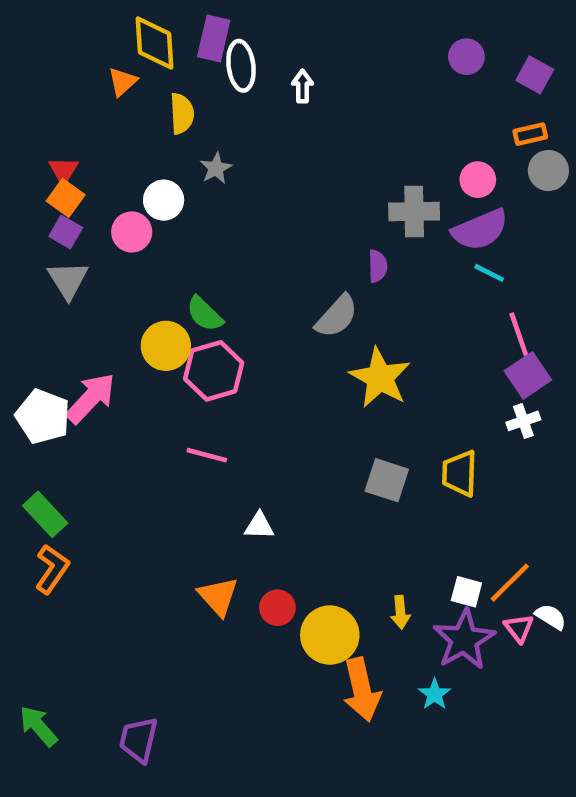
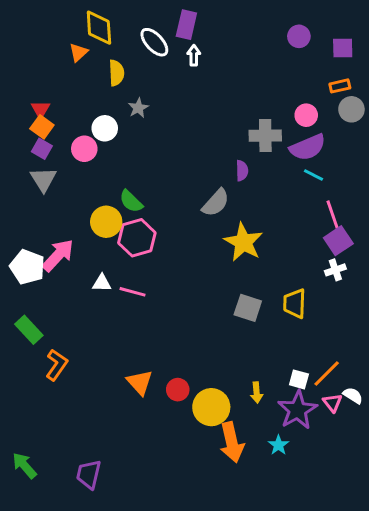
purple rectangle: (214, 38) -> (186, 25), moved
white ellipse: (241, 66) -> (154, 42), turned -36
purple square: (535, 75) -> (343, 48), turned -30
white triangle: (259, 526) -> (102, 283), moved
orange L-shape: (52, 569) -> (57, 365), moved

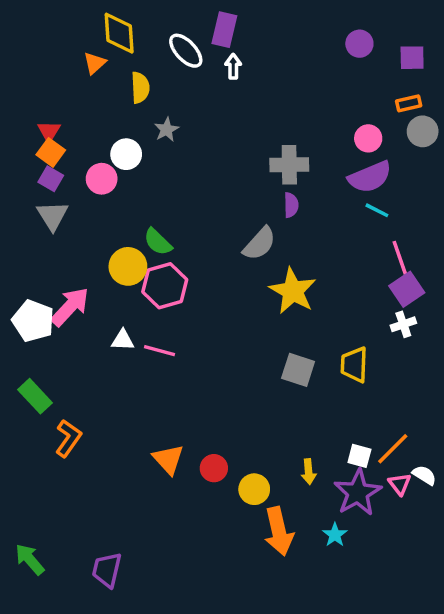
gray cross: (265, 136) -> (289, 165), moved
yellow circle: (211, 407) -> (254, 489), size x0.7

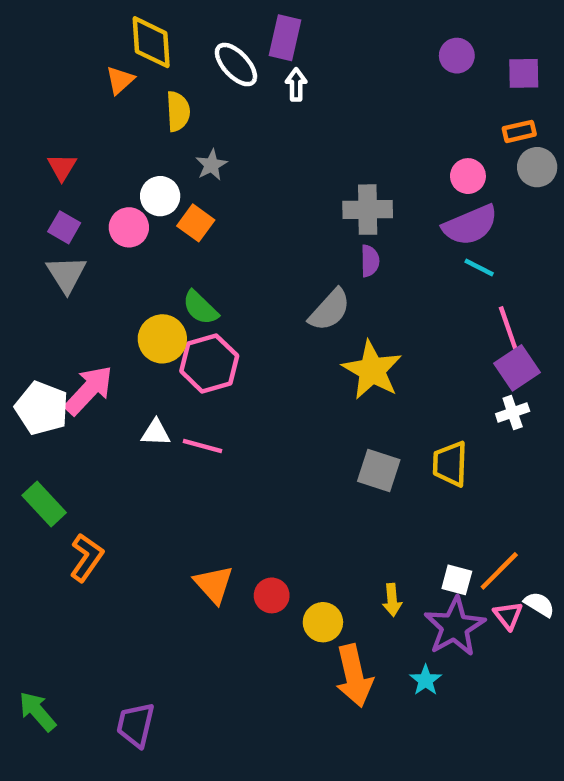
orange square: (51, 152) -> (196, 223), moved

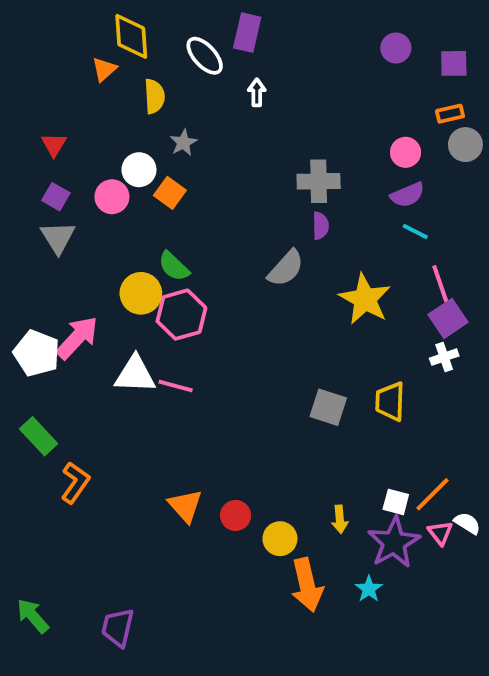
white arrow: (296, 85) -> (257, 92), moved
purple semicircle: (470, 225) -> (407, 195), size x0.7
yellow star: (372, 370) -> (365, 299), moved
white triangle: (156, 433) -> (135, 374), size x1.6

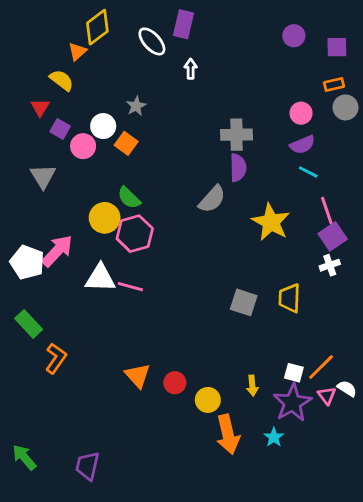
yellow diamond: (131, 36) -> (97, 27), turned 57
yellow semicircle: (154, 96) -> (62, 80), moved, turned -50
purple square: (56, 197) -> (60, 129), moved
purple semicircle: (321, 226) -> (238, 168), size x1.4

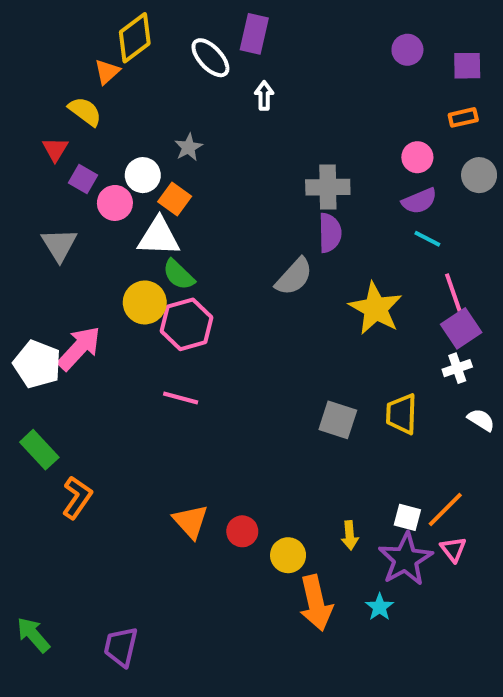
gray circle: (345, 107) -> (479, 175), moved
white triangle: (100, 278) -> (159, 237), moved
white semicircle: (347, 388) -> (481, 420), moved

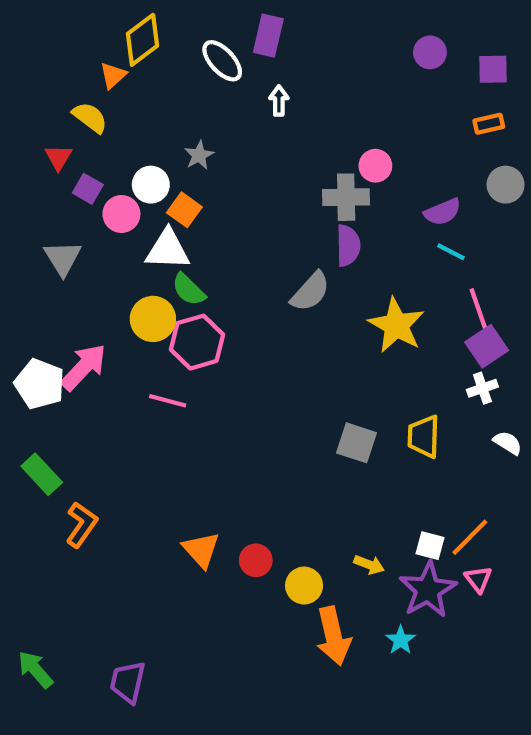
pink circle: (417, 157) -> (375, 166), moved
pink line: (181, 398) -> (168, 401), moved
yellow arrow: (350, 535) -> (369, 565), turned -64

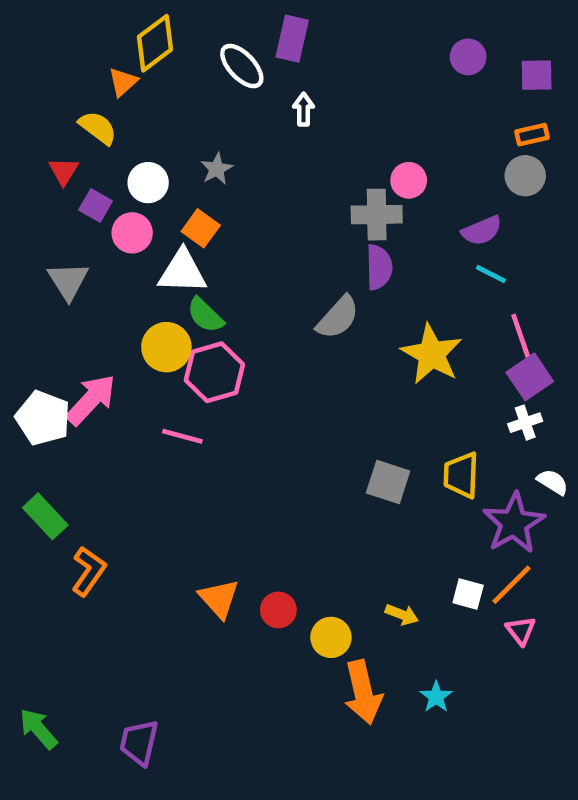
white circle: (151, 185) -> (148, 183), moved
gray circle: (506, 185) -> (525, 176), moved
purple star: (428, 590) -> (514, 523), moved

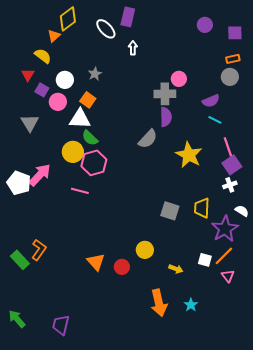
green rectangle: (45, 516) -> (20, 260), moved
yellow circle: (331, 637) -> (145, 250), moved

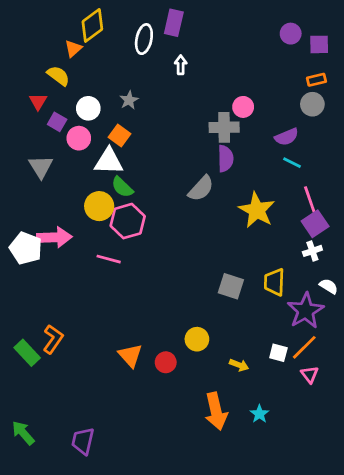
purple circle: (205, 25) -> (291, 34), moved
white ellipse: (106, 29) -> (144, 39), turned 55
pink arrow: (40, 175) -> (54, 237), turned 45

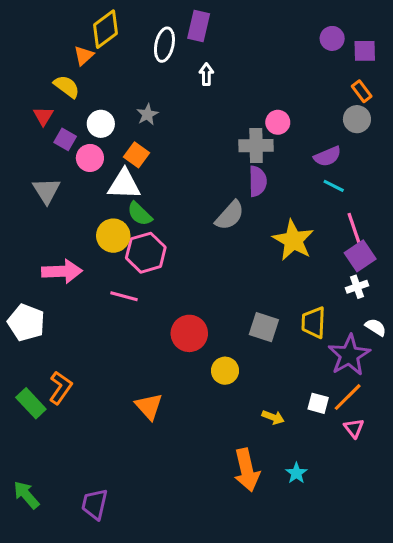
orange rectangle: (316, 80) -> (362, 91), turned 66
white pentagon: (26, 248) -> (26, 323), moved
yellow circle: (197, 339) -> (225, 371), moved
red circle: (166, 362) -> (189, 333), moved, size x1.5

